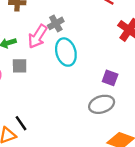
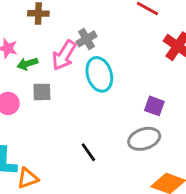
black line: (21, 123) -> (88, 152), moved

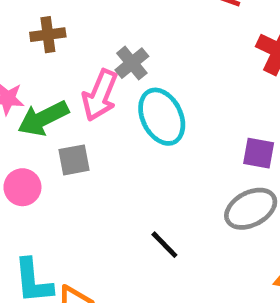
green arrow: (27, 64) -> (43, 118), size x1.5

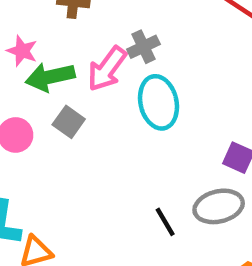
gray square: (74, 160) -> (69, 122), turned 32
black line: (164, 245) -> (165, 222), moved

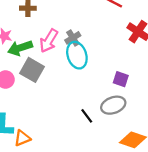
gray cross: (143, 47) -> (73, 38), moved
gray square: (69, 122) -> (32, 70), size x1.5

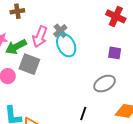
purple square: (121, 79) -> (115, 53), moved
black line: (87, 116) -> (83, 114), moved, turned 64

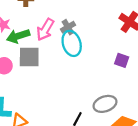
gray square: (29, 64) -> (29, 57), turned -30
gray ellipse: (105, 84) -> (105, 104), moved

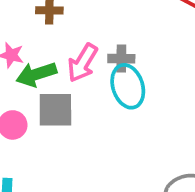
gray cross: (68, 27) -> (121, 59), turned 32

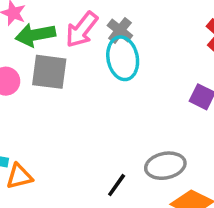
gray cross: (121, 59) -> (120, 30), turned 30

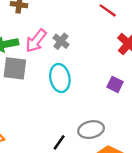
cyan ellipse: (123, 58) -> (60, 78), moved

